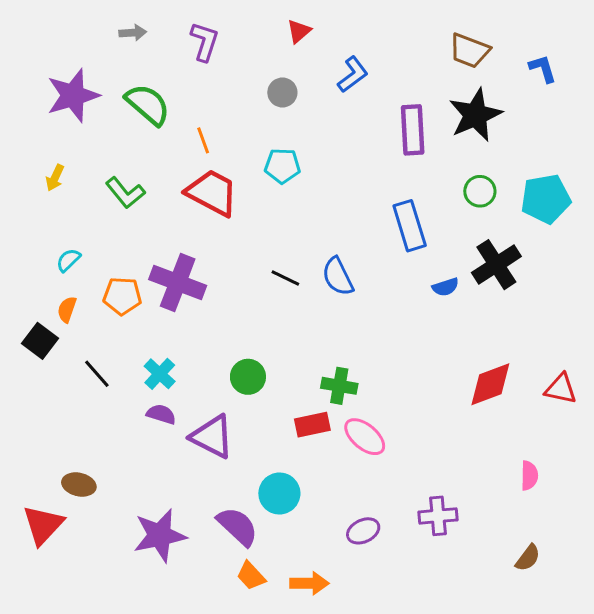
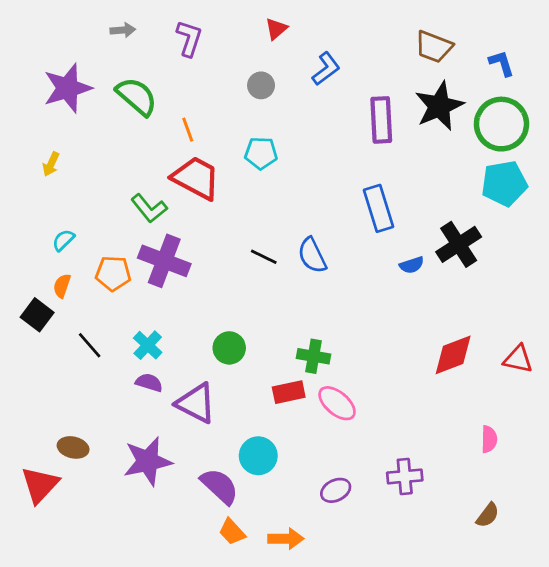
green circle: (480, 191) -> (501, 124), moved, size x1.8
green L-shape: (125, 193) -> (149, 208), moved
purple star: (160, 535) -> (148, 461), moved

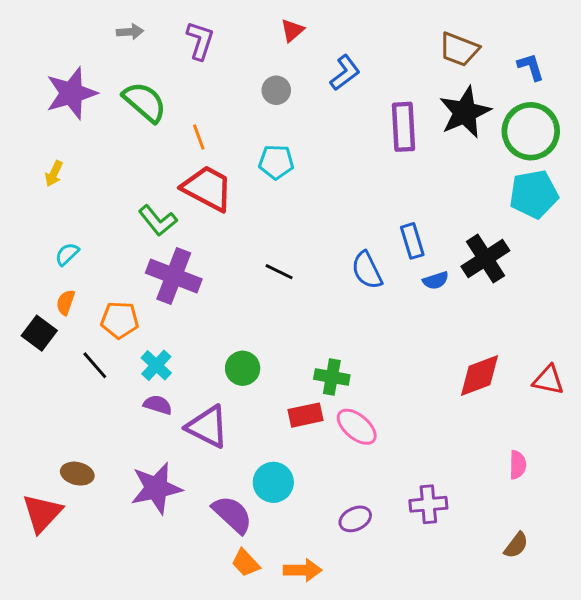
blue rectangle: (378, 208) -> (412, 241), moved, size x0.7
blue semicircle: (312, 255) -> (367, 270), moved
orange pentagon: (113, 273) -> (120, 320), moved

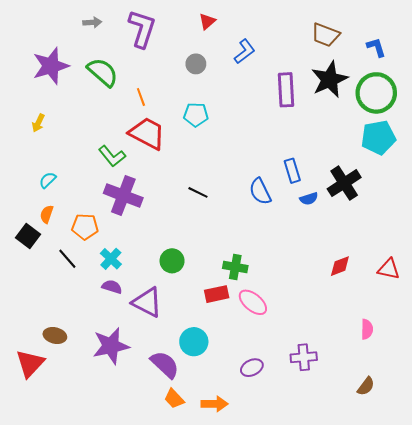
purple L-shape: (200, 41) -> (142, 29), size x1.4
red diamond: (480, 376) -> (340, 266), size x0.7

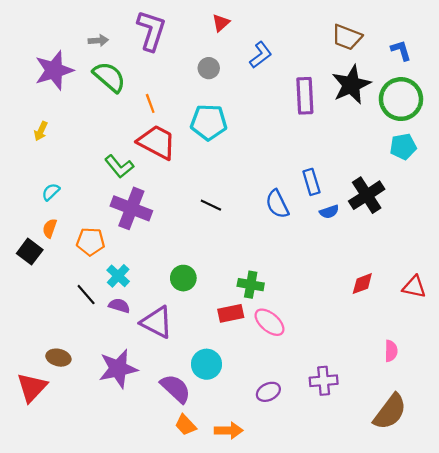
gray arrow: (92, 22) -> (98, 40), moved
cyan pentagon: (196, 115) -> (209, 122), size x1.4
cyan pentagon: (378, 137) -> (403, 147), size x0.7
black line: (67, 259) -> (86, 295), moved
brown semicircle: (366, 386) -> (390, 412), size x1.8

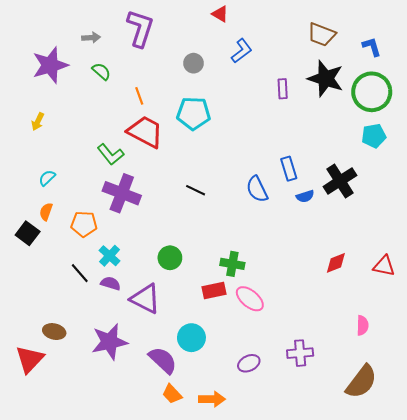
red triangle: (221, 23) -> (220, 14), moved, turned -48
green semicircle: (109, 77) -> (101, 71), size x0.6
black star: (351, 85) -> (326, 79), turned -30
purple rectangle: (305, 96) -> (283, 89), size x0.6

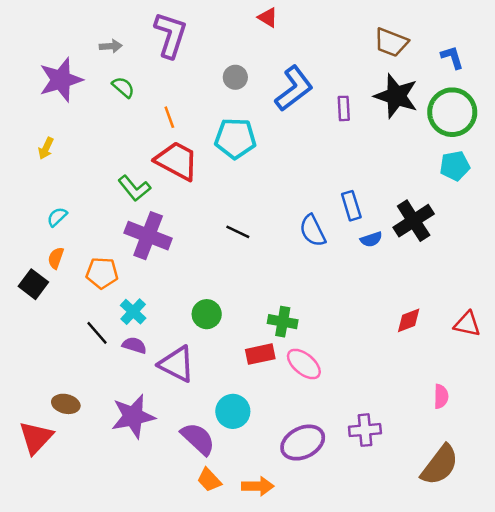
blue L-shape: (242, 51) -> (294, 89), moved, size x1.5
purple ellipse: (249, 363) -> (303, 443), size x1.6

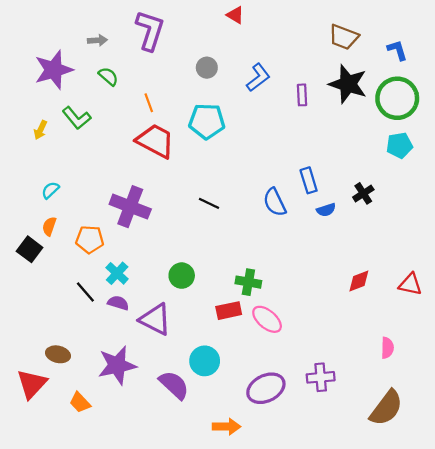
blue L-shape: (294, 89) -> (258, 77), size x0.7
green L-shape: (134, 188) -> (77, 118), moved
black cross: (414, 221) -> (363, 193), size x0.6
orange trapezoid: (209, 480) -> (80, 402), moved

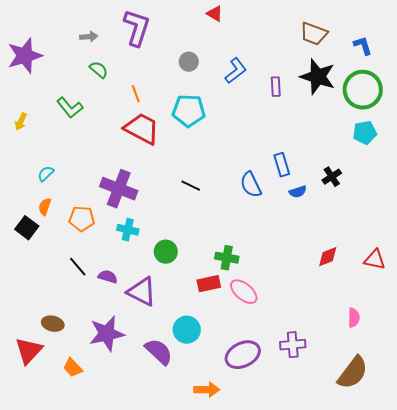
purple star: (54, 70) -> (25, 56), moved
yellow arrow: (40, 130) -> (21, 122), moved
cyan cross: (117, 273) -> (128, 230), moved, turned -30

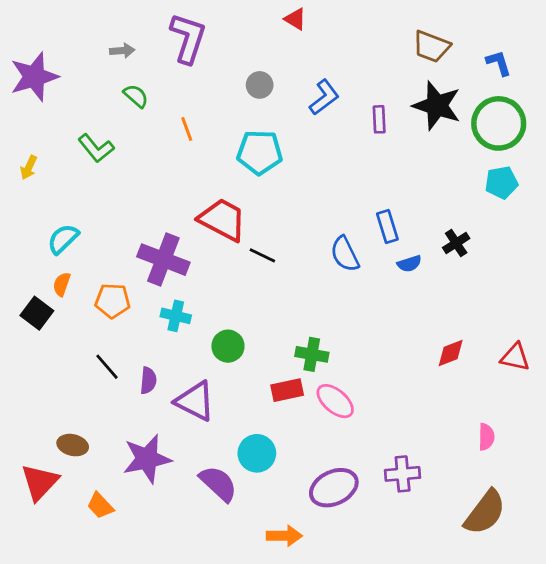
red trapezoid: (142, 129) -> (222, 220), moved
cyan semicircle: (46, 174) -> (63, 239), size x1.4
purple semicircle: (108, 277) -> (148, 380), turned 78

